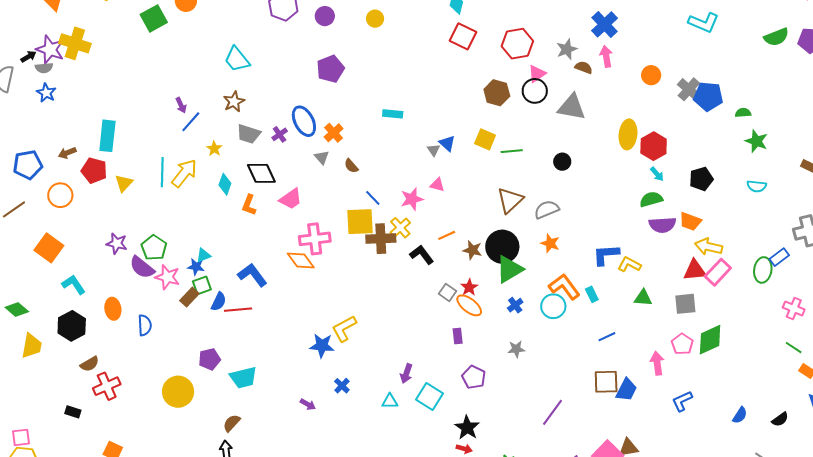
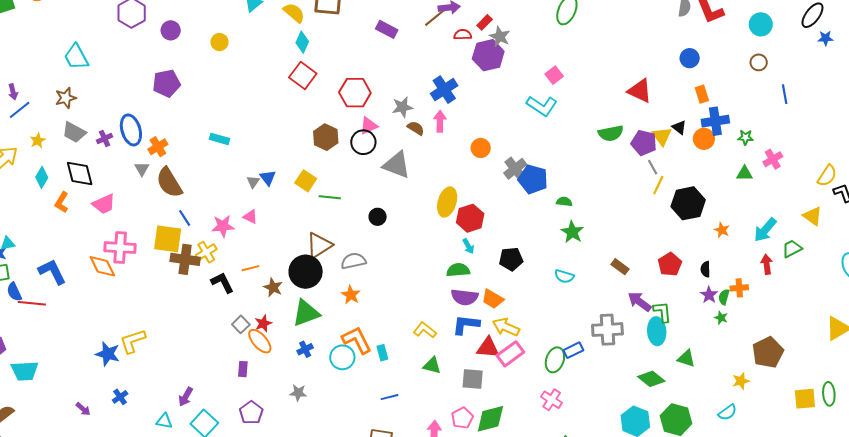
brown semicircle: (351, 166) -> (169, 183), size x2.0
black circle: (502, 247) -> (306, 272), moved
blue L-shape: (606, 255) -> (466, 325), moved
blue semicircle: (219, 302) -> (14, 292), turned 120
pink cross: (794, 309) -> (552, 400), moved

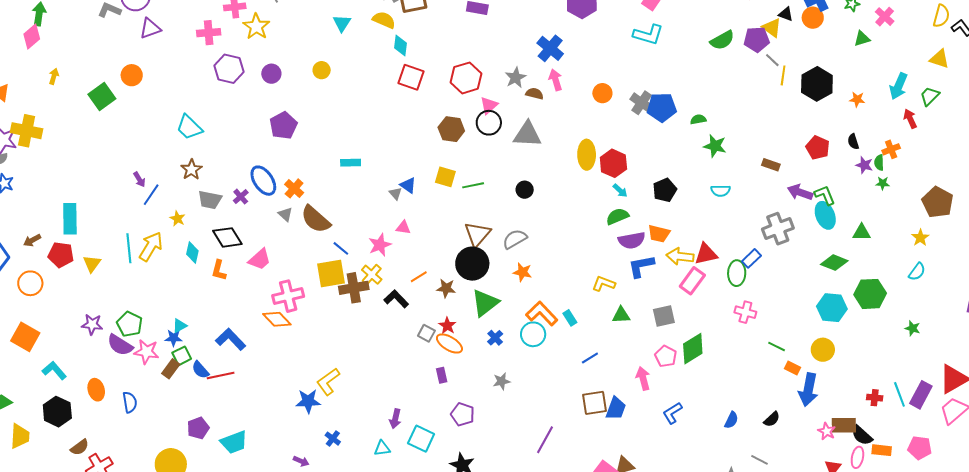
red triangle: (488, 348) -> (706, 254), moved

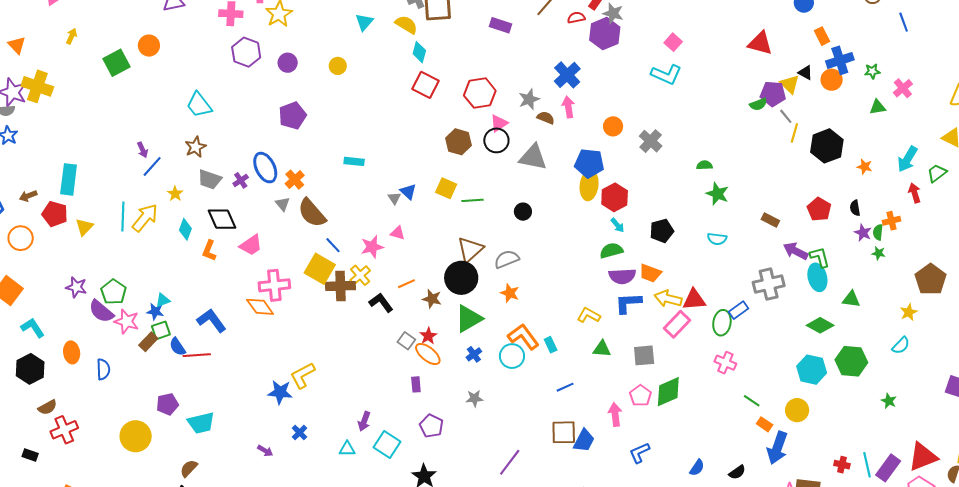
green semicircle: (722, 40) -> (758, 104), moved, size x0.7
blue pentagon: (662, 107) -> (589, 163), moved
yellow square: (331, 273) -> (320, 269), turned 32

